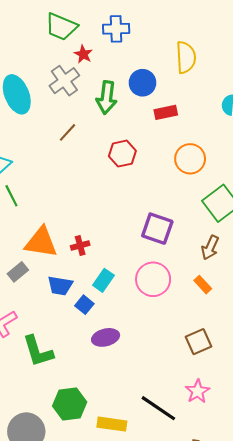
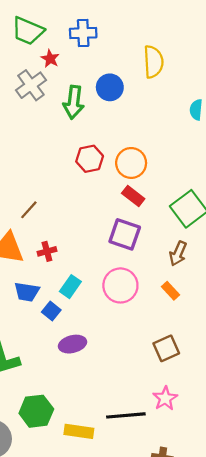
red rectangle: (166, 112) -> (133, 196), moved, turned 50
brown line: (67, 132) -> (29, 210), moved
orange circle: (190, 159) -> (131, 163), moved
black line: (158, 408) -> (126, 415), turned -39

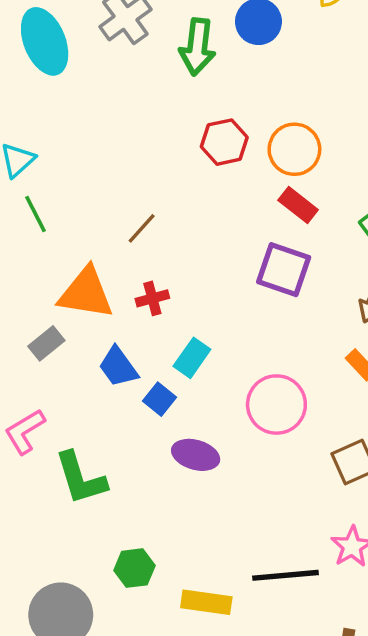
brown line: (29, 210) -> (142, 228), moved
pink circle: (120, 285) -> (276, 405), moved
blue trapezoid: (27, 292) -> (118, 367), turned 45
purple ellipse: (73, 344) -> (196, 455), turned 30
green hexagon: (36, 411) -> (134, 568), size x0.7

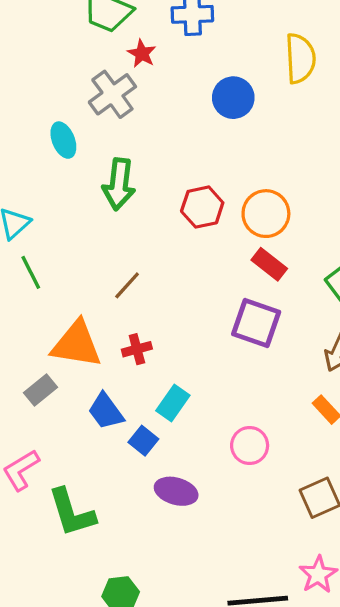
cyan ellipse: (45, 41) -> (63, 140), moved, size x0.6
green arrow: (197, 47) -> (119, 184), moved
pink circle: (276, 405) -> (250, 445), size x0.7

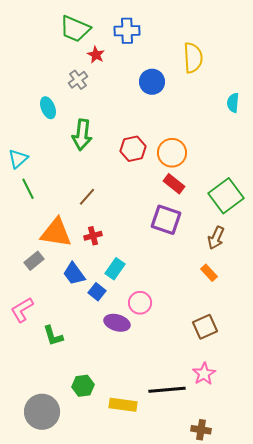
gray cross: (112, 94) -> (78, 80), size x0.7
pink circle: (250, 445) -> (140, 303), moved
green L-shape: (72, 512) -> (53, 336), size x0.7

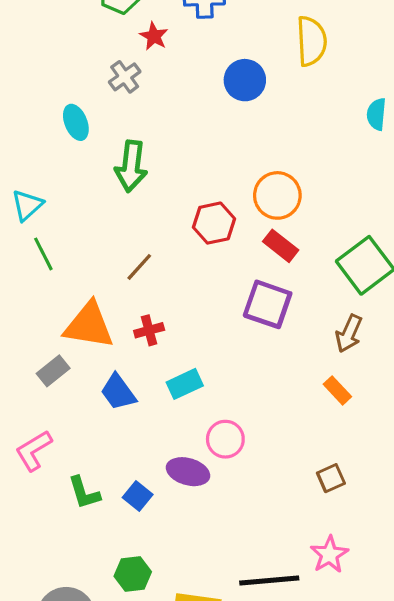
red hexagon: (133, 149) -> (214, 223), moved
cyan rectangle: (115, 269) -> (185, 384), turned 30
blue square: (97, 292) -> (138, 496), moved
brown square: (205, 327) -> (331, 478), size x0.7

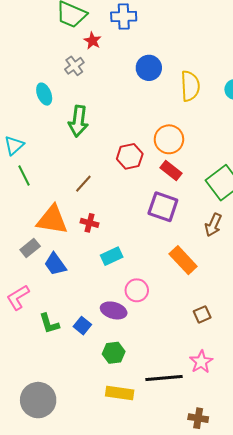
yellow semicircle: (311, 41) -> (190, 86), moved
red cross: (149, 330) -> (89, 223), turned 30
orange rectangle: (337, 390) -> (183, 260), moved, size x1.6
blue trapezoid: (118, 392) -> (55, 264), moved
green hexagon: (133, 574) -> (114, 353), moved

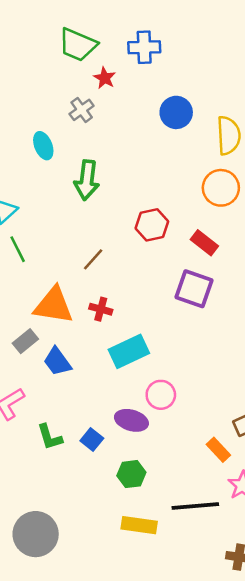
orange circle: (169, 139) -> (221, 188), moved
cyan rectangle: (112, 256) -> (129, 351), size x1.4
orange rectangle: (183, 260) -> (218, 450), moved, size x0.7

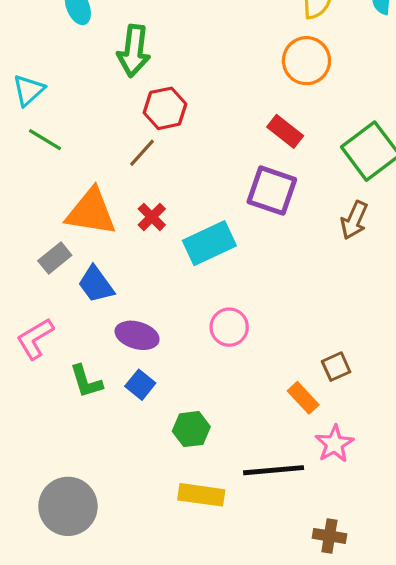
red hexagon: (152, 225) -> (165, 108), moved
green line: (18, 249) -> (45, 140), turned -32
red cross: (101, 309) -> (152, 217), turned 30
cyan rectangle: (129, 351) -> (209, 243), moved
purple ellipse: (131, 420) -> (137, 335), moved

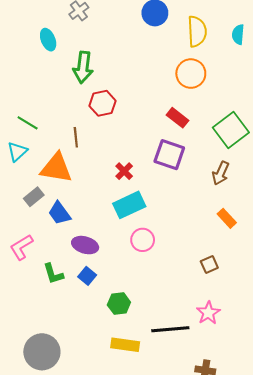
cyan triangle: (28, 90) -> (17, 152), moved
brown line: (142, 153) -> (76, 137), moved, turned -48
red cross: (152, 217) -> (124, 171), moved
cyan rectangle: (209, 243) -> (129, 205), moved
orange rectangle: (303, 398) -> (227, 218), moved

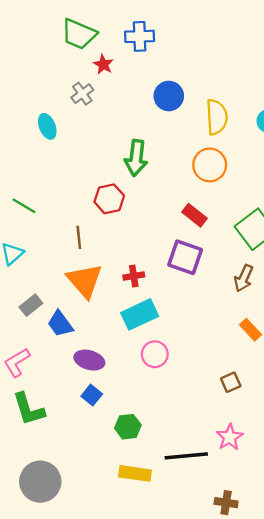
green arrow: (83, 67) -> (136, 158), moved
green line: (28, 123) -> (24, 206), moved
orange triangle: (56, 168) -> (85, 281), moved, turned 40
red cross: (124, 171) -> (134, 276), turned 36
green L-shape: (53, 274) -> (29, 409), moved, size x1.4

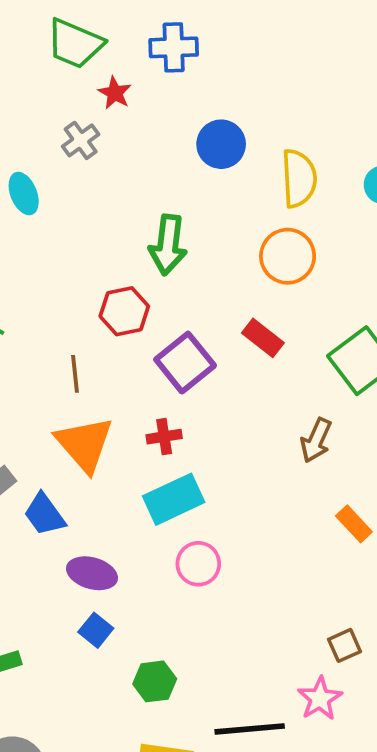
purple square: (185, 257) -> (185, 363), moved, turned 32
brown arrow: (244, 278) -> (316, 440), moved
brown square: (231, 382) -> (344, 645), moved

